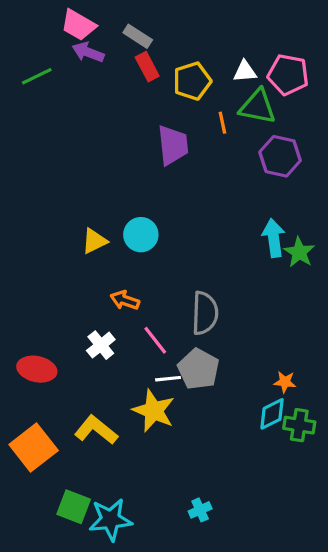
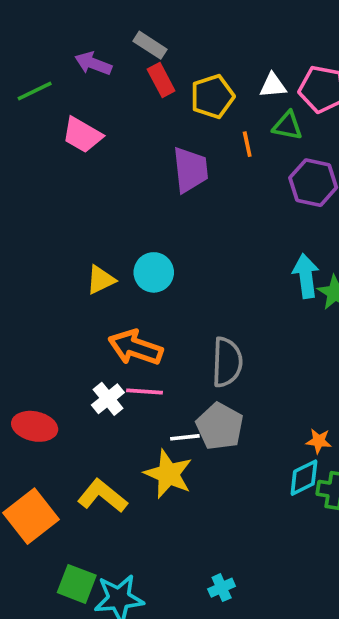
pink trapezoid: (78, 25) -> (82, 135), moved
green triangle: (258, 107) -> (287, 126), size x0.7
orange arrow: (125, 300) -> (135, 348), size x1.6
pink line: (155, 340) -> (145, 392), moved, turned -48

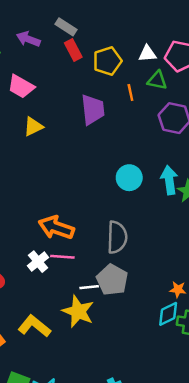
cyan circle: (154, 272) -> (129, 178), moved
yellow triangle: (101, 280) -> (33, 127), moved

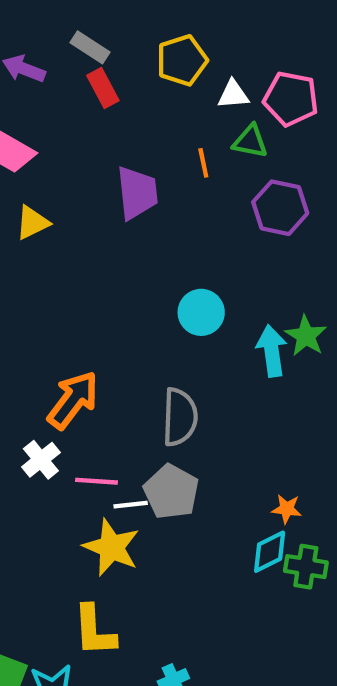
yellow pentagon: (107, 61) -> (182, 60), moved
cyan arrow: (169, 180) -> (272, 351), moved
orange arrow: (56, 228) -> (73, 400), turned 108
pink line: (62, 257) -> (96, 481), moved
yellow L-shape: (34, 326) -> (94, 631), moved, turned -132

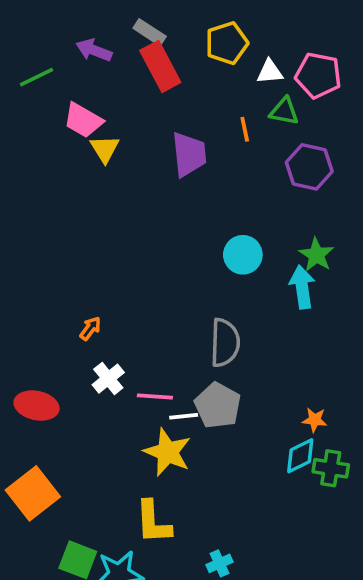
red rectangle: (103, 88) -> (160, 66), size x1.5
yellow triangle: (32, 223) -> (105, 149), moved, turned -36
green star: (306, 336) -> (316, 255), moved
orange arrow: (73, 400) -> (90, 328), moved, size x0.5

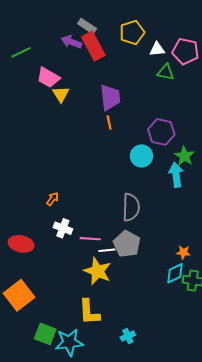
purple arrow: (94, 50) -> (71, 42), moved
orange line: (245, 129) -> (109, 122), moved
purple hexagon: (309, 167) -> (161, 132), moved
white cross: (108, 379) -> (63, 228), turned -30

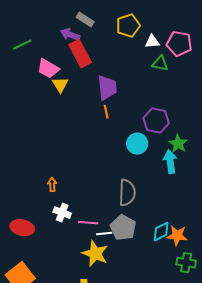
red rectangle: (93, 46) -> (80, 54), moved
orange arrow: (52, 199) -> (52, 185), turned -40
orange star: (183, 252) -> (177, 236), size x1.5
cyan diamond: (175, 273) -> (161, 232), moved

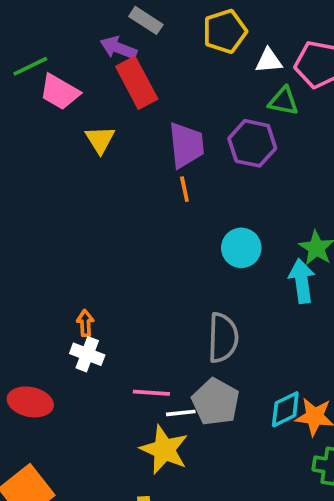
pink trapezoid: (48, 69) -> (60, 92), moved
purple hexagon: (156, 121) -> (252, 143), moved
white cross: (62, 213) -> (87, 354), moved

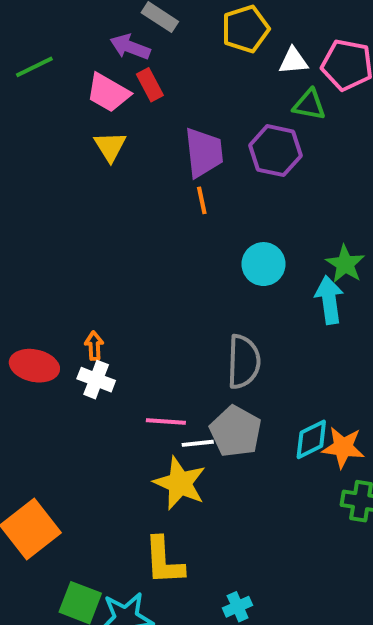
red rectangle: (137, 83) -> (150, 85), size x0.6
pink trapezoid: (60, 92) -> (108, 93), moved
red ellipse: (30, 402) -> (34, 366), moved

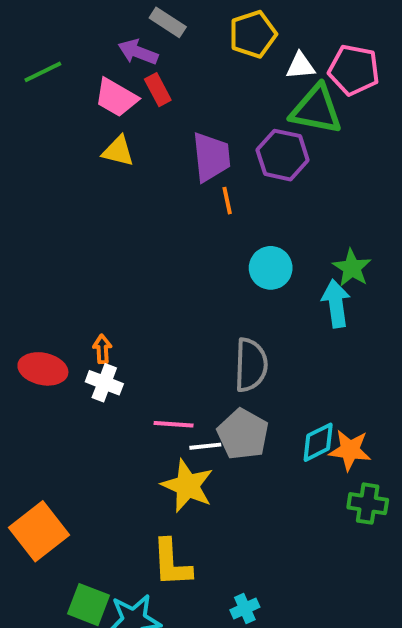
green triangle: (309, 105) -> (316, 109), size x1.6
yellow triangle: (110, 147) -> (118, 151), turned -44
orange line: (202, 200) -> (227, 201), moved

